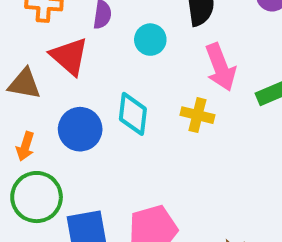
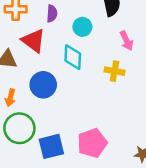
pink arrow: (220, 67) -> (127, 41), size x0.7
cyan diamond: (133, 114) -> (73, 57), moved

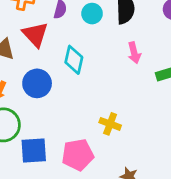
cyan circle: (82, 27) -> (92, 14), moved
yellow cross: (115, 71) -> (110, 124), moved

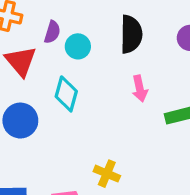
cyan circle: (92, 14) -> (78, 46), moved

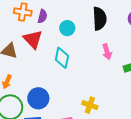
purple semicircle: (52, 32) -> (42, 16), moved
blue circle: (20, 121) -> (38, 98), moved

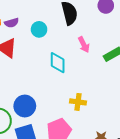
purple semicircle: (42, 16) -> (12, 23), turned 72
cyan diamond: (62, 58) -> (58, 63), moved

